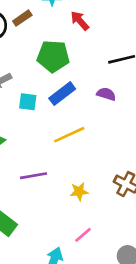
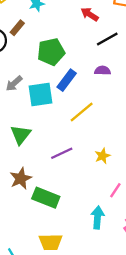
red arrow: (80, 21) -> (90, 14), moved
cyan square: (28, 102) -> (41, 94), size x1.6

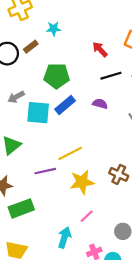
yellow line: (82, 112) -> (70, 153), moved
yellow star: (102, 156) -> (82, 182), size x1.6
green rectangle: (46, 198) -> (21, 208), turned -55

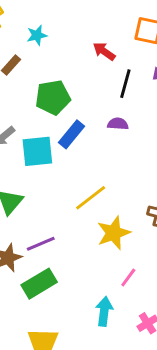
black line: (111, 76) -> (125, 84), turned -48
purple line: (45, 171) -> (41, 244), moved

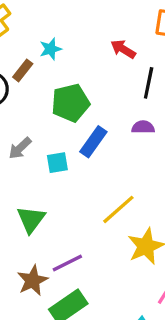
cyan star: (37, 35) -> (50, 49), moved
cyan square: (37, 151) -> (57, 163), size x0.6

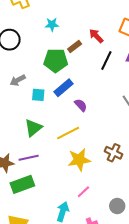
brown rectangle: (23, 70) -> (75, 47), moved
purple semicircle: (143, 127) -> (81, 105), moved, turned 32
green triangle: (31, 219) -> (33, 128), moved

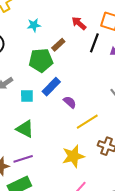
red arrow: (96, 36) -> (79, 23), moved
black line: (106, 61) -> (94, 43), moved
green triangle: (33, 128) -> (25, 129), turned -48
yellow line: (68, 133) -> (87, 122), moved

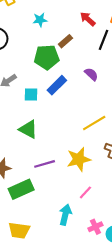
purple semicircle: (70, 102) -> (91, 74), moved
purple line: (23, 159) -> (45, 164), moved

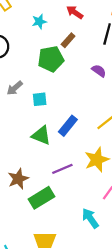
red arrow: (88, 19) -> (75, 12), moved
blue rectangle: (57, 85) -> (68, 126), moved
cyan arrow: (65, 215) -> (90, 218), turned -42

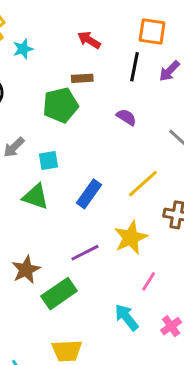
cyan star: (39, 22) -> (23, 49), moved
brown rectangle: (68, 40) -> (82, 78), turned 48
green triangle: (41, 135) -> (36, 197), moved

